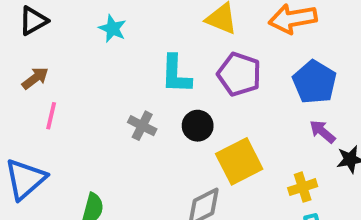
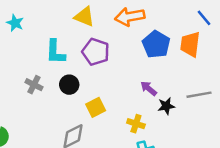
blue pentagon: (314, 82) -> (156, 44), moved
yellow square: (239, 161) -> (96, 107), size x0.7
yellow cross: (303, 187) -> (136, 124), turned 36

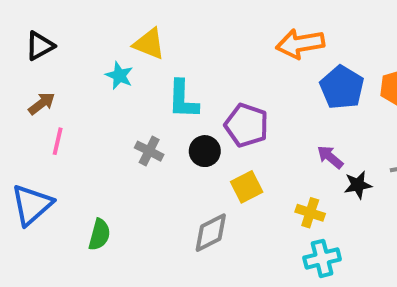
yellow triangle: (84, 17) -> (149, 44), moved
cyan star: (15, 23) -> (119, 76), moved
purple pentagon: (96, 52) -> (247, 125), moved

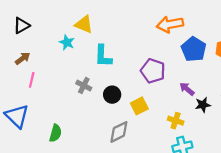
purple pentagon: (247, 125) -> (153, 71), moved
black circle: (205, 151) -> (112, 95), moved
blue triangle: (32, 205) -> (17, 116), turned -35

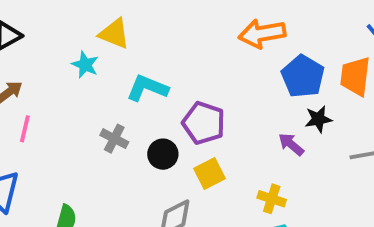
cyan L-shape: (103, 56) -> (147, 88), turned 110
purple pentagon: (153, 71) -> (204, 123), moved
black star: (203, 105) -> (318, 119), moved

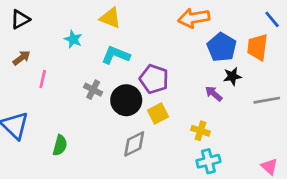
yellow triangle: (114, 34) -> (110, 18), moved
pink line: (25, 129) -> (43, 79), moved
black circle: (163, 154) -> (126, 100), size x1.5

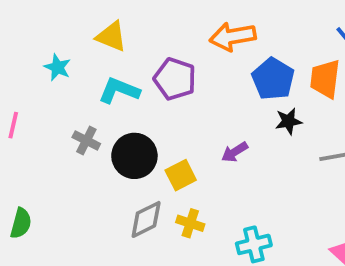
purple pentagon: (154, 79) -> (175, 79), moved
purple arrow: (214, 94) -> (235, 152), moved, turned -72
yellow cross: (200, 131) -> (190, 223), moved
green semicircle: (60, 145) -> (21, 223), moved

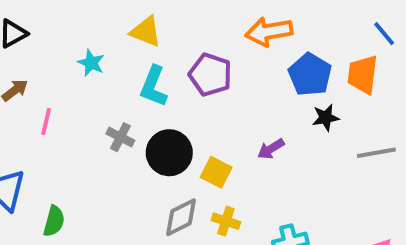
cyan L-shape: (119, 90) -> (154, 86), turned -90
yellow square: (181, 175) -> (216, 172), turned -36

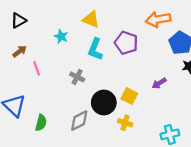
pink line: (46, 121) -> (37, 68), turned -32
black circle: (169, 153) -> (104, 102), moved
gray diamond: (181, 217) -> (79, 121), moved
yellow cross: (226, 221) -> (125, 123), moved

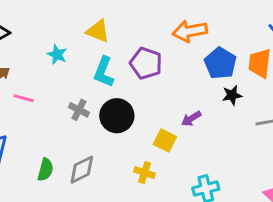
pink line: (37, 68) -> (24, 98), turned -56
yellow square: (129, 96) -> (165, 140), moved
black circle: (104, 102) -> (117, 116), moved
green semicircle: (41, 123) -> (45, 170), moved

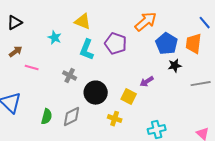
orange arrow: (190, 31) -> (146, 22), turned 150
black circle: (117, 116) -> (96, 93), moved

